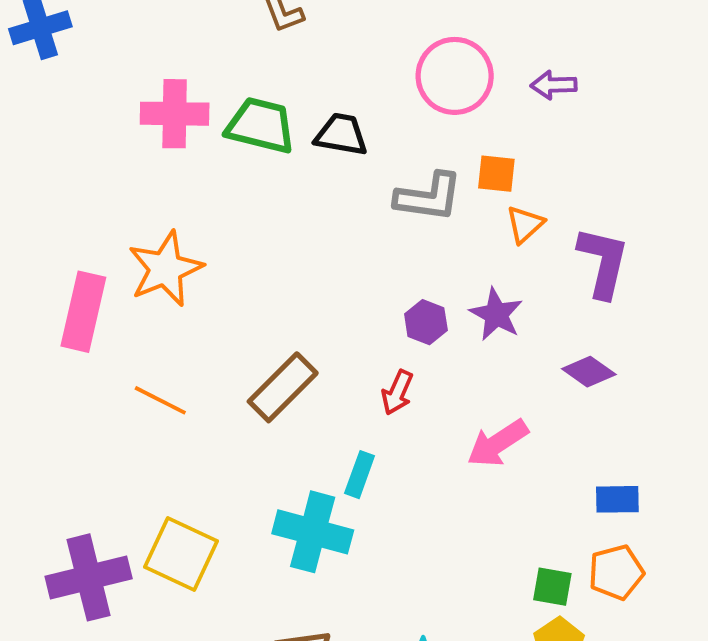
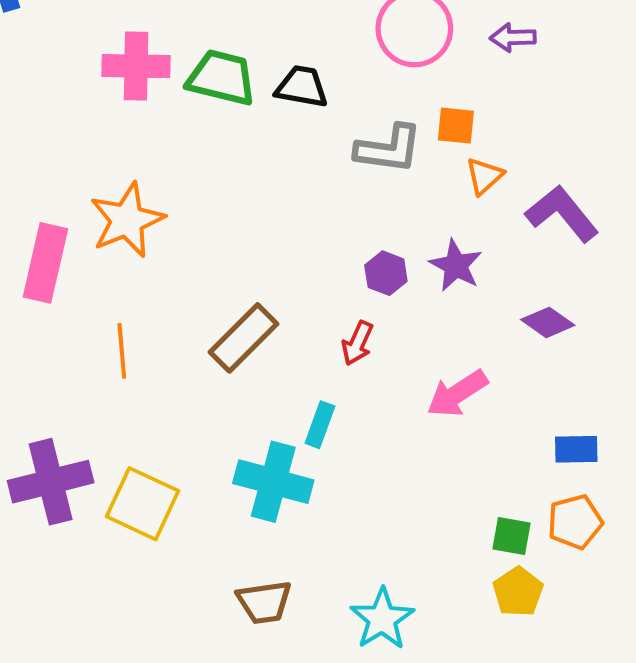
purple L-shape: (603, 262) -> (562, 214), turned -52
orange line: (160, 400) -> (122, 351), turned 58
purple cross: (89, 577) -> (51, 482), moved

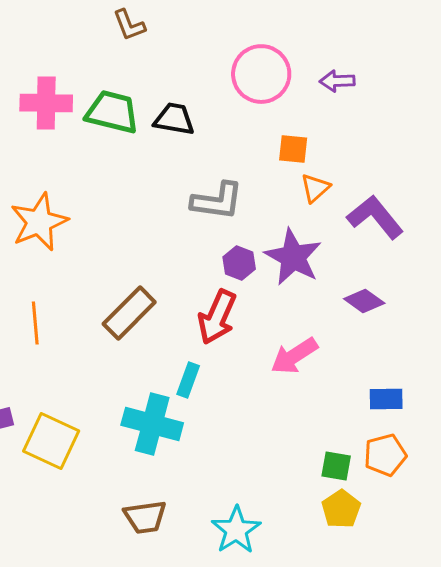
gray L-shape: (389, 149) -> (217, 201), moved
purple star: (456, 265) -> (293, 257), size x1.4
red arrow: (357, 343) -> (217, 317), size x1.6

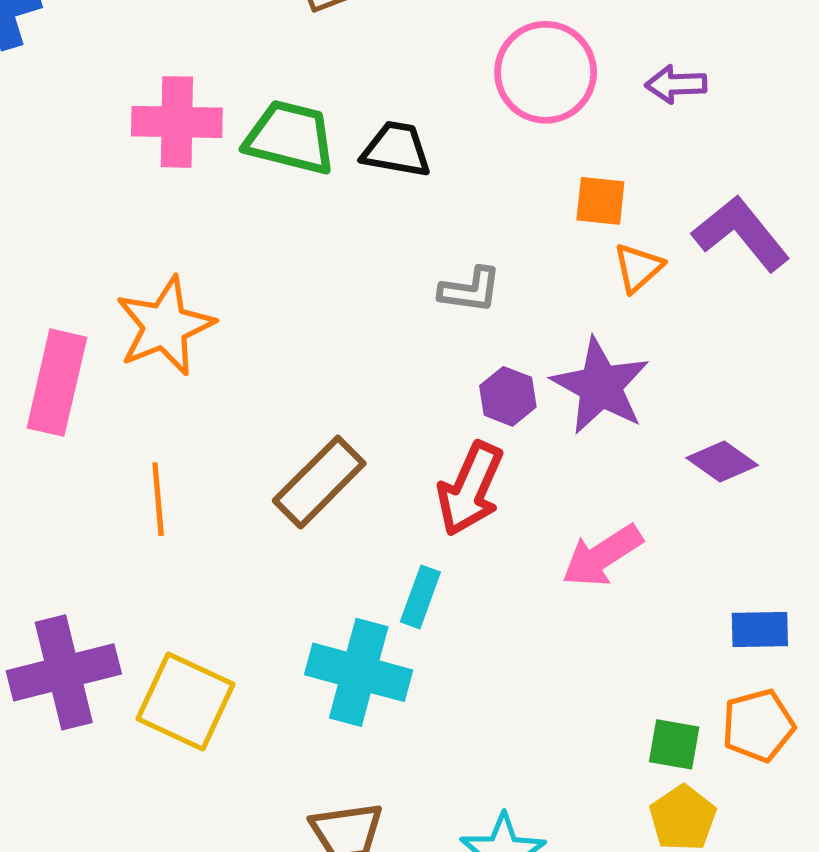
gray L-shape: (217, 201) -> (470, 290), size x0.7
purple L-shape: (375, 217) -> (741, 233), moved

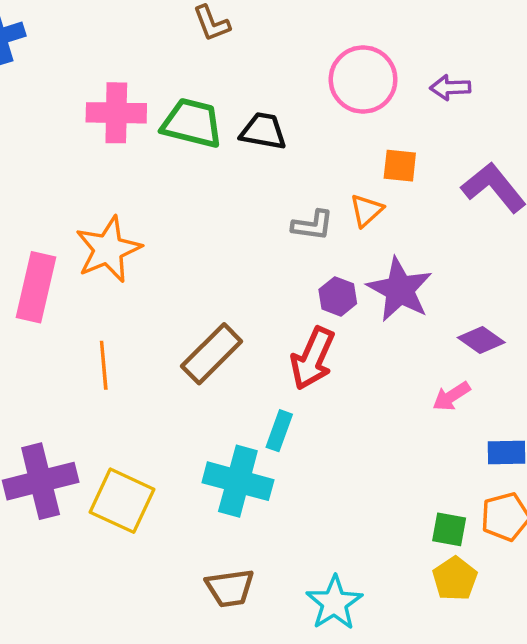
orange triangle: (638, 268) -> (366, 210), moved
pink arrow: (602, 556) -> (451, 396), moved, size x0.7

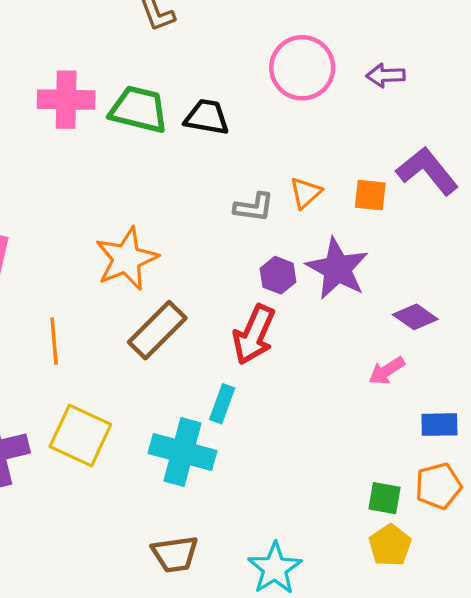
orange square: (400, 166) -> (370, 195), moved
orange star: (108, 249) -> (127, 259), moved
yellow square: (122, 501) -> (80, 436), moved

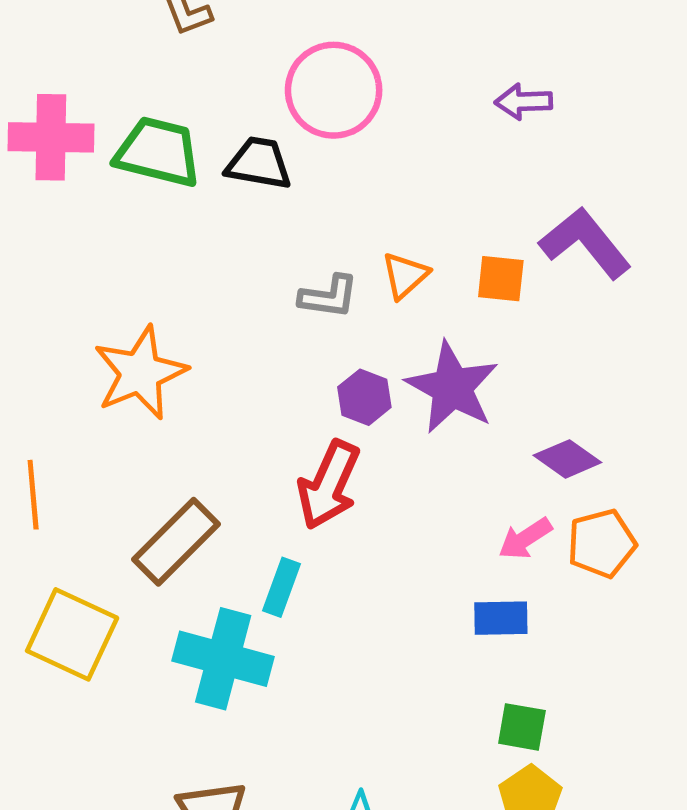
pink circle: (302, 68) -> (334, 90), moved
brown rectangle: (157, 330) -> (176, 542), moved
blue rectangle: (439, 425) -> (501, 618), moved
orange pentagon: (438, 486) -> (602, 543), moved

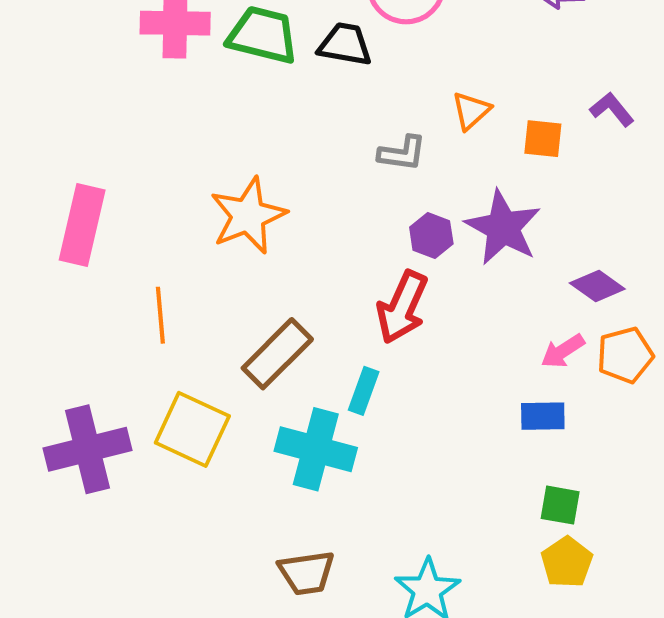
purple L-shape: (585, 243) -> (612, 109), size x0.6
orange triangle: (405, 275) -> (471, 111), moved

